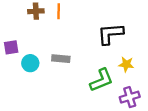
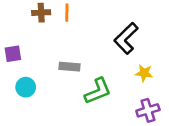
black L-shape: (110, 34) -> (126, 38), turned -40
cyan circle: (30, 63) -> (26, 87), moved
green L-shape: (101, 80) -> (98, 91), moved

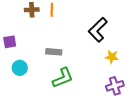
green L-shape: (98, 91) -> (63, 78), moved

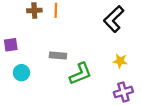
black L-shape: (98, 30) -> (114, 19), moved
green L-shape: (63, 78) -> (80, 74), moved

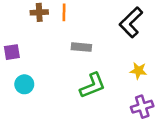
gray rectangle: (58, 56) -> (81, 47), moved

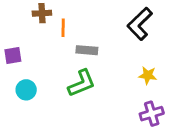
orange line: (64, 12) -> (63, 28), moved
green L-shape: (93, 86) -> (82, 83), moved

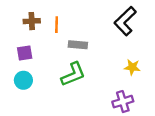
brown cross: (42, 13) -> (32, 21), moved
purple square: (13, 55) -> (25, 53), moved
purple cross: (152, 114) -> (123, 102), moved

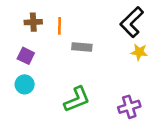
purple square: (25, 53) -> (26, 56), turned 35
yellow star: (132, 67) -> (139, 52), moved
green L-shape: (73, 74) -> (77, 99), moved

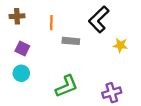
brown cross: (33, 22) -> (17, 16), moved
black L-shape: (132, 22) -> (99, 19), moved

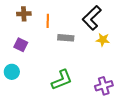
brown cross: (17, 16) -> (24, 14), moved
yellow star: (120, 45) -> (103, 40), moved
cyan circle: (21, 73) -> (12, 72), moved

